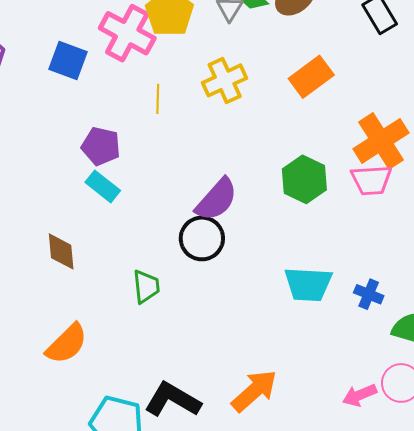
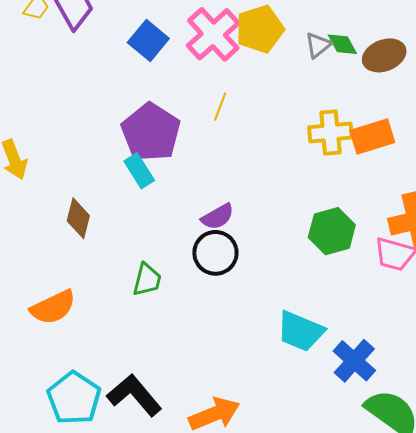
yellow cross: (225, 80) -> (330, 132), moved
purple pentagon: (101, 146) -> (151, 132), size x1.5
purple semicircle: (217, 199) -> (218, 217), moved, size x0.7
blue cross: (369, 294) -> (354, 361), size x1.5

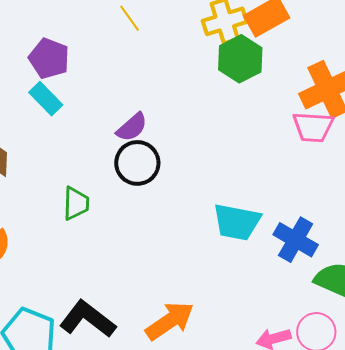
yellow line: (220, 107) -> (130, 18), moved, turned -44
purple pentagon: (151, 132) -> (49, 58), size x0.7
green hexagon: (332, 231) -> (240, 59), moved

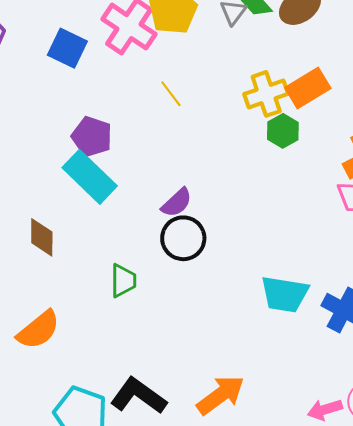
green hexagon: (240, 59) -> (283, 131), size x0.7
cyan rectangle: (46, 99) -> (90, 177), size x1.6

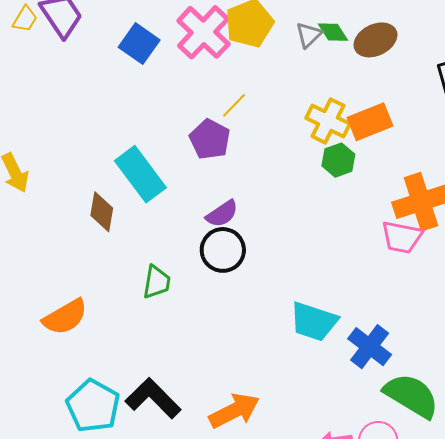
yellow line: (171, 94) -> (234, 105), turned 72
yellow cross: (266, 94) -> (328, 121), turned 36
purple pentagon: (92, 137) -> (210, 139), moved
brown diamond: (42, 237) -> (102, 212), moved

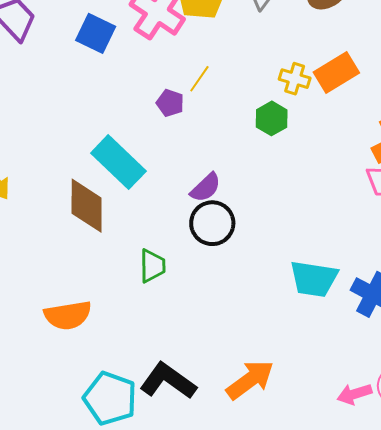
yellow cross: (328, 121) -> (295, 79), size x0.7
purple pentagon: (210, 139) -> (170, 103), moved, size x0.7
green hexagon: (338, 160) -> (272, 118), moved
brown diamond: (102, 212) -> (87, 206), size x1.4
orange semicircle: (65, 317) -> (68, 315), turned 30

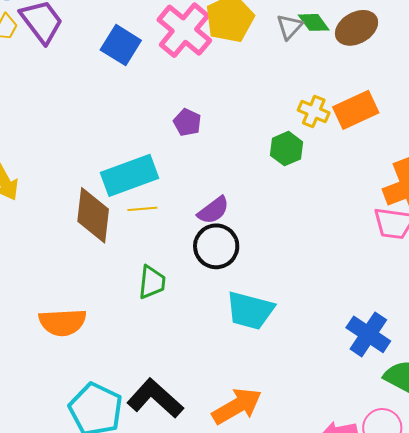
yellow line: (199, 79) -> (142, 209), moved, turned 44
cyan rectangle: (118, 162) -> (129, 175), turned -70
cyan trapezoid: (314, 279) -> (250, 310), moved

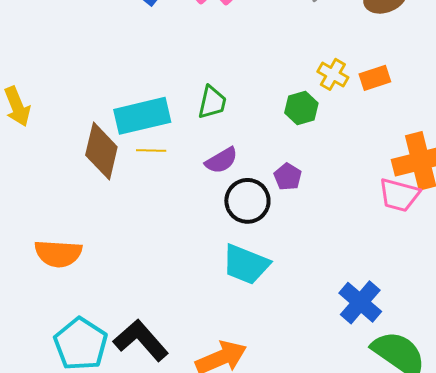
orange rectangle: (356, 110) -> (375, 78), size x0.7
purple pentagon: (187, 122) -> (288, 177), moved
black circle: (216, 246) -> (247, 201), moved
green trapezoid: (152, 282) -> (212, 102), moved

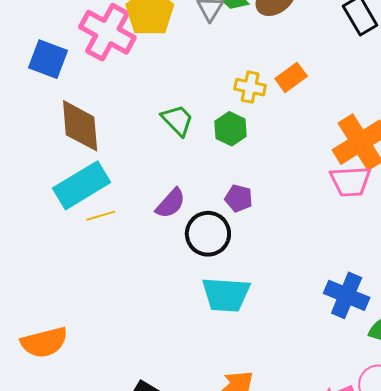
green trapezoid: (212, 102) -> (177, 120), moved, turned -39
brown diamond: (101, 151) -> (80, 126), moved

